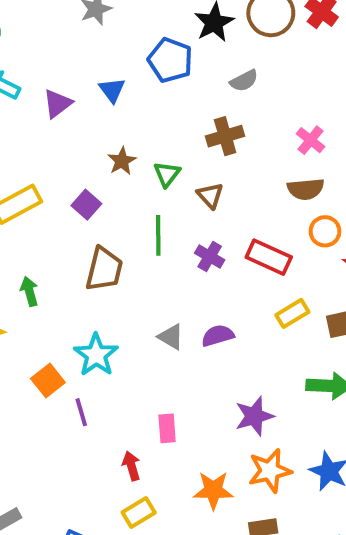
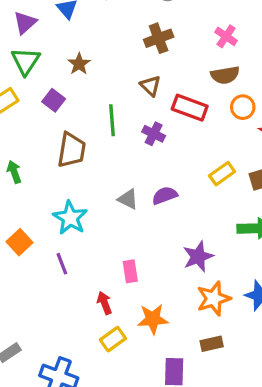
green triangle: (167, 174) -> (26, 61), moved, size x1.4
red rectangle: (269, 257) -> (190, 108), moved
orange square: (48, 380) -> (20, 242), moved
orange star: (213, 490) -> (153, 319), moved

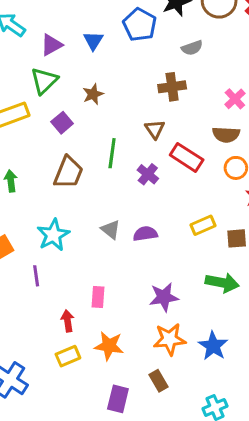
brown rectangle: (212, 344) -> (158, 381), turned 60

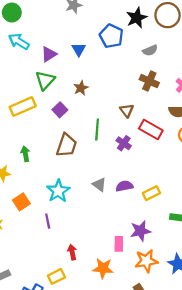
brown cross: (172, 87) -> (149, 81), moved, turned 36
yellow rectangle: (203, 225) -> (151, 193), moved
pink rectangle: (98, 297) -> (119, 244), moved
yellow rectangle: (68, 356) -> (56, 276), moved

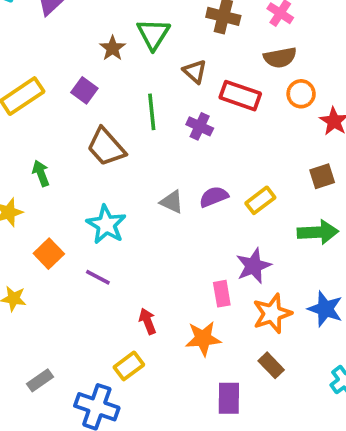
green triangle: (45, 80) -> (153, 34), moved
brown trapezoid: (66, 145) -> (106, 147), turned 130
purple line: (48, 221) -> (98, 277), turned -40

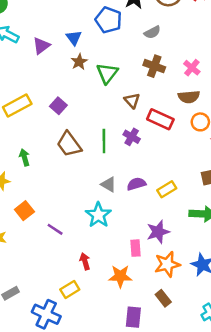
brown star: (113, 48) -> (79, 62), moved
green line: (152, 112) -> (104, 141), moved
cyan star: (106, 225) -> (98, 215), moved

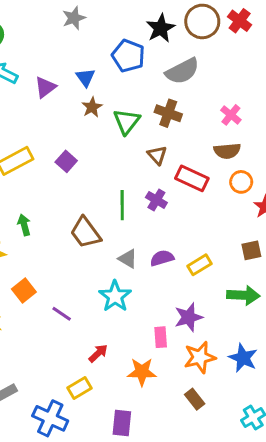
gray semicircle: (152, 32) -> (182, 71), size x1.6
brown cross: (154, 66) -> (168, 113), moved
brown trapezoid: (69, 144) -> (85, 233), moved
red arrow: (85, 261) -> (98, 353), turned 63
purple rectangle: (133, 317) -> (122, 423), moved

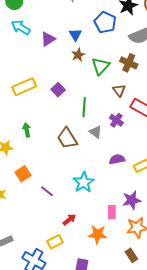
green line: (122, 205) -> (84, 107), moved
gray triangle: (128, 259) -> (96, 132), moved

